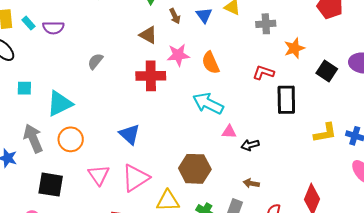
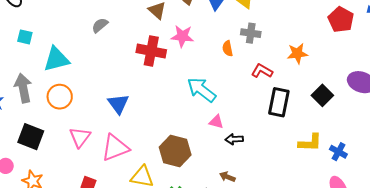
gray cross: (266, 24) -> (251, 33), moved
orange semicircle: (211, 63) -> (228, 48), moved, size x0.7
black square: (327, 71) -> (322, 95), moved

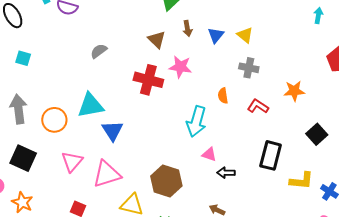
orange semicircle: (228, 48) -> (223, 96), moved
cyan triangle: (56, 59) -> (91, 105), moved
cyan arrow: (202, 90) -> (196, 121), turned -116
black rectangle: (279, 102) -> (271, 155), moved

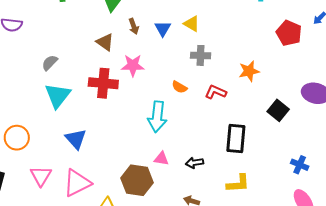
orange semicircle: (223, 96) -> (179, 87), turned -42
cyan triangle: (91, 105) -> (58, 95), moved, turned -32
pink triangle: (209, 154) -> (161, 159), moved
yellow L-shape: (302, 181) -> (238, 183), moved

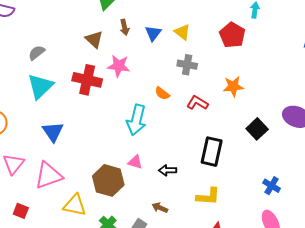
red pentagon: (289, 33) -> (232, 35), moved

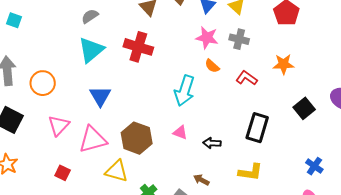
pink star: (119, 66) -> (207, 38), moved
brown hexagon: (108, 180) -> (137, 138), moved

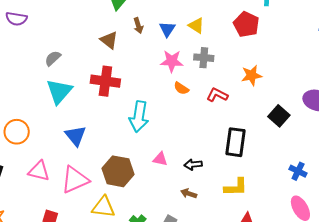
cyan arrow: (184, 91) -> (139, 117), moved
pink triangle: (59, 125) -> (39, 171), turned -50
brown arrow: (201, 180) -> (189, 193), moved

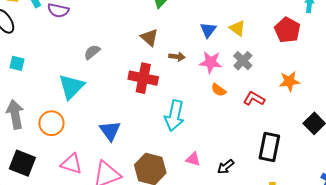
brown arrow: (138, 26) -> (177, 57), moved, turned -70
gray cross: (204, 58) -> (243, 61), turned 36
cyan triangle: (59, 91) -> (71, 87), moved
black arrow: (193, 165) -> (226, 167), turned -36

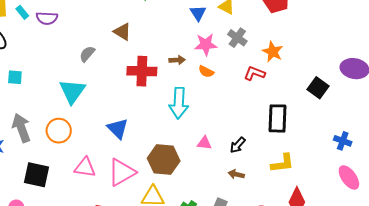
brown triangle: (149, 37) -> (122, 32), moved
brown arrow: (177, 57) -> (177, 60), moved
orange star: (289, 81) -> (273, 52), moved, turned -30
orange semicircle: (219, 90) -> (206, 72), moved

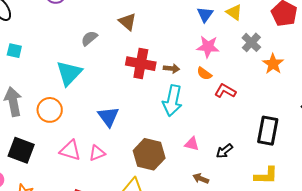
gray cross: (237, 38) -> (251, 42), moved
brown arrow: (177, 60) -> (172, 69), moved
red L-shape: (254, 73) -> (225, 91), moved
pink triangle: (122, 172) -> (97, 153), moved, size x0.6
brown arrow: (236, 174) -> (201, 179), moved

